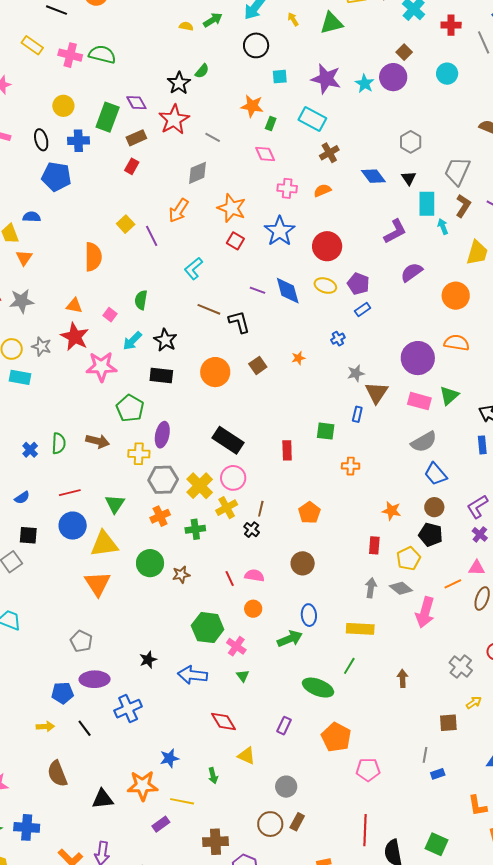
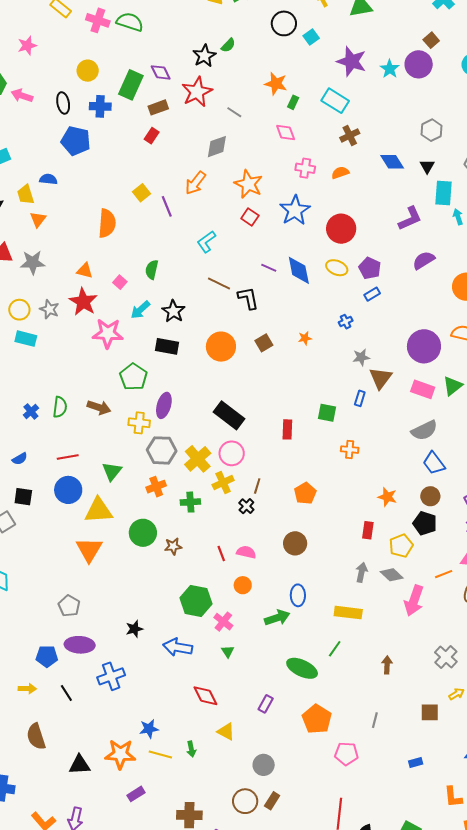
cyan square: (280, 77) -> (311, 37), moved, turned -35
gray line: (425, 755) -> (375, 720), moved
yellow line: (182, 801) -> (160, 755), moved

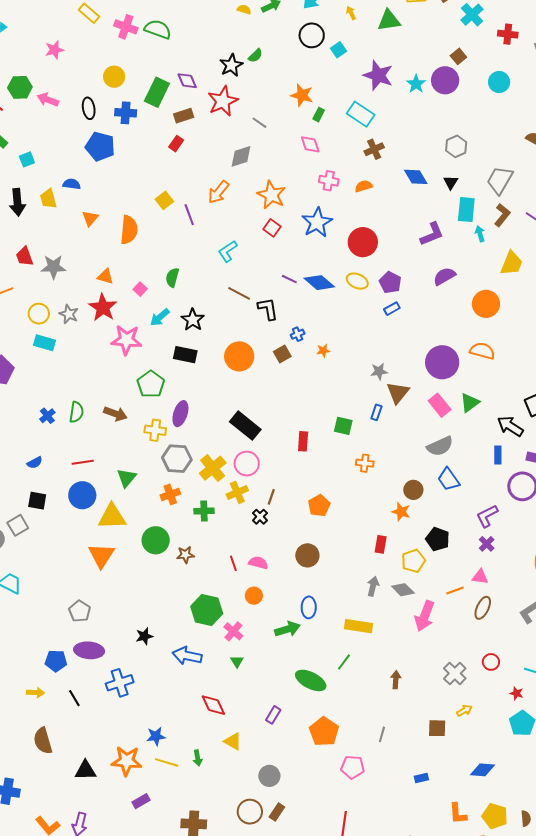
orange triangle: (38, 219) -> (90, 218), moved
blue diamond: (299, 270) -> (319, 283), turned -40
blue cross: (346, 322) -> (298, 334), moved
pink rectangle: (423, 389) -> (440, 405), turned 30
brown circle: (430, 496) -> (413, 490), moved

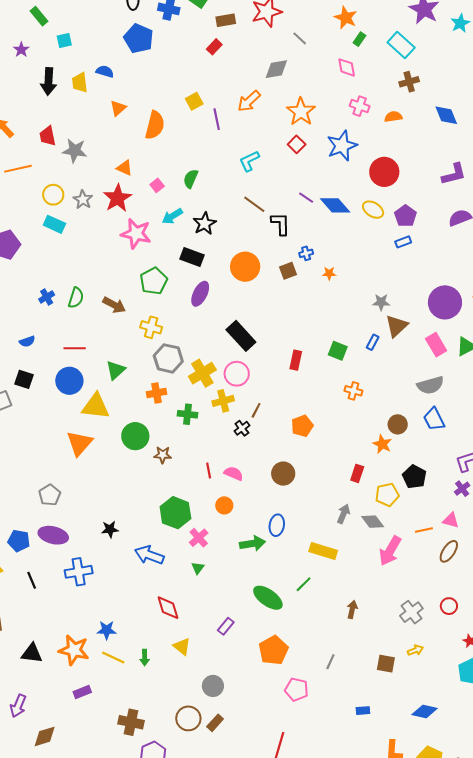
purple ellipse: (180, 414) -> (200, 294), moved

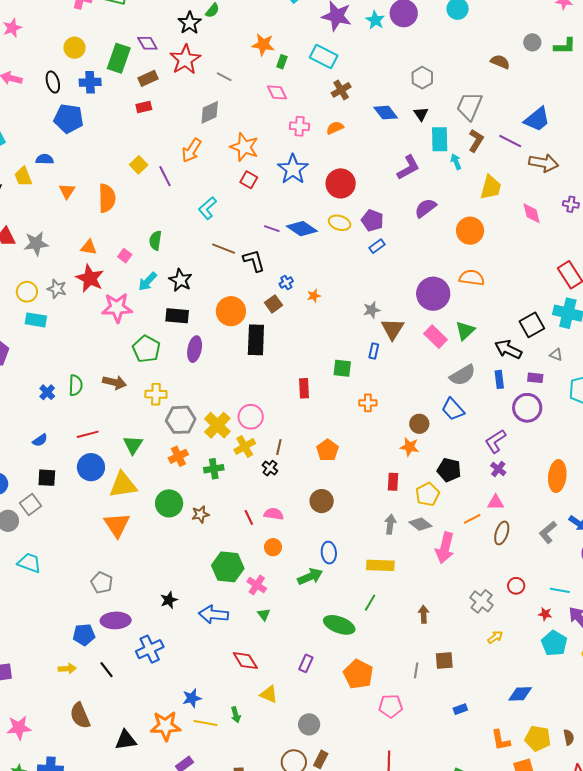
red rectangle: (214, 47) -> (144, 107), turned 49
black rectangle: (241, 336) -> (256, 340), moved, turned 60
gray semicircle: (430, 385) -> (463, 375), moved
brown square: (386, 664) -> (444, 660), moved

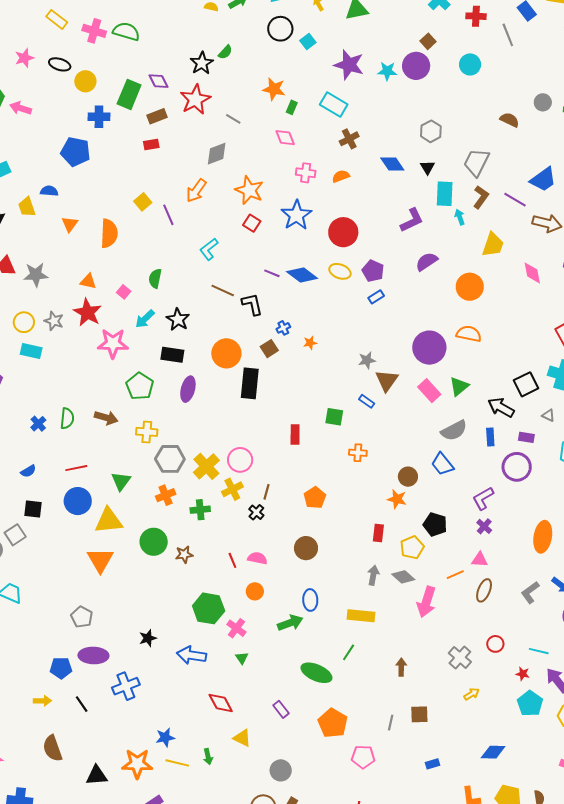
cyan star: (375, 20) -> (387, 71), turned -30
black ellipse: (53, 82) -> (60, 64), moved, turned -60
blue rectangle: (374, 351) -> (367, 401), turned -70
purple rectangle: (306, 663) -> (281, 709), turned -66

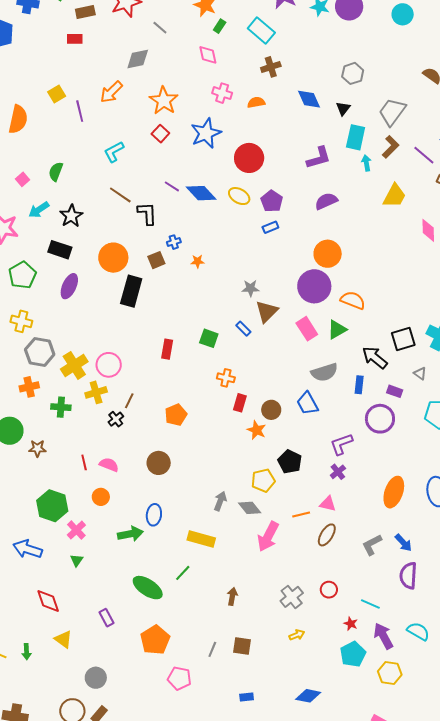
orange circle: (470, 287) -> (328, 254), moved
orange semicircle: (469, 334) -> (353, 300), moved
red rectangle: (378, 533) -> (240, 403), moved

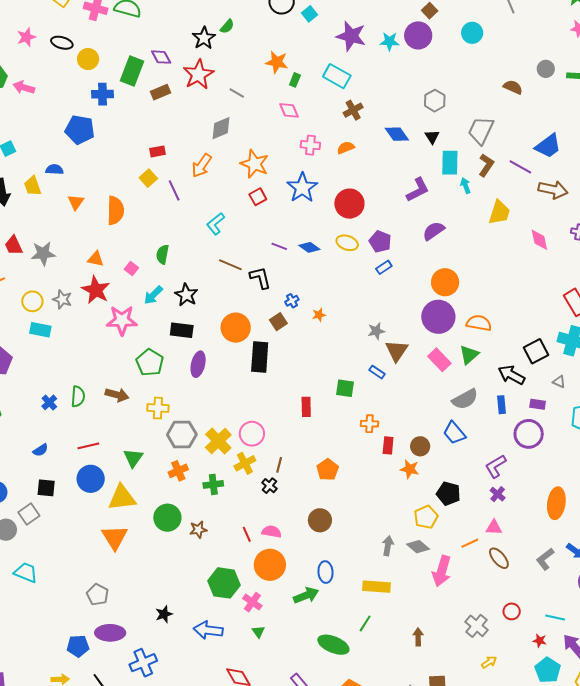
red rectangle: (75, 39) -> (157, 151), moved
red square: (160, 134) -> (258, 197), turned 30
blue diamond: (201, 193) -> (309, 247), size x0.7
orange circle: (101, 497) -> (270, 565), size x1.8
brown ellipse: (327, 535) -> (499, 558), turned -60

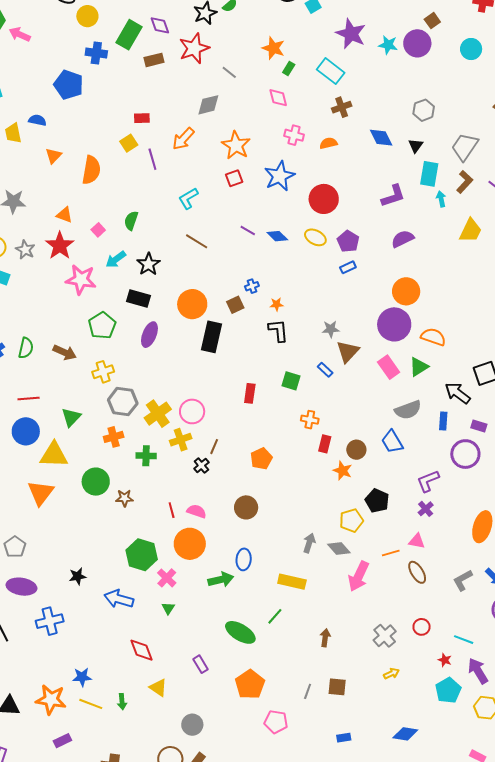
black L-shape: (260, 278) -> (278, 331), moved
yellow cross: (158, 408) -> (103, 372), turned -30

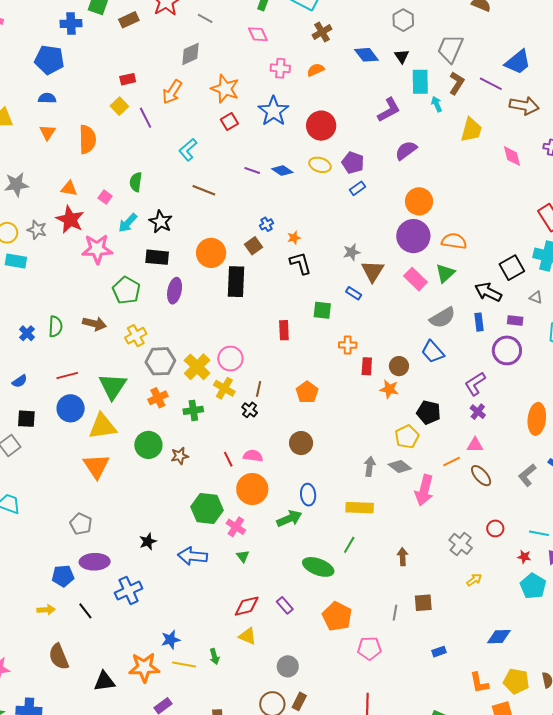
blue semicircle: (37, 120) -> (47, 98), moved
green triangle: (71, 417) -> (113, 386), size x1.4
yellow cross: (181, 440) -> (224, 388), turned -30
red diamond: (142, 650) -> (247, 606), moved, turned -72

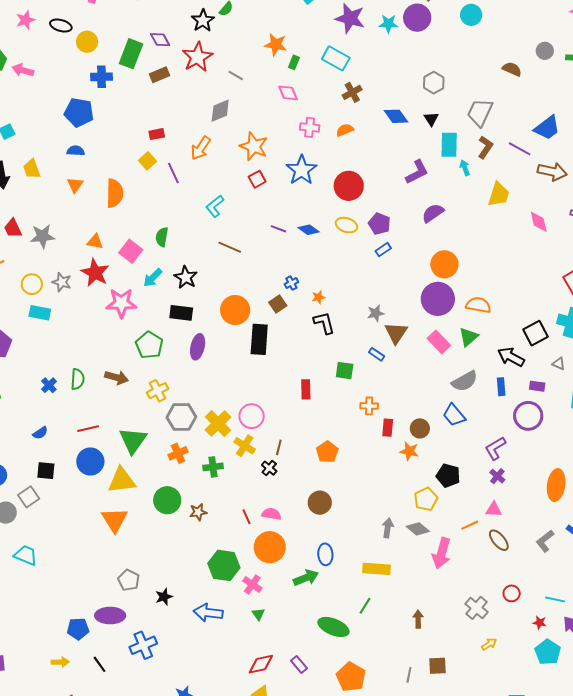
pink square: (105, 197) -> (131, 251), size x1.6
gray pentagon: (81, 524) -> (129, 580), moved

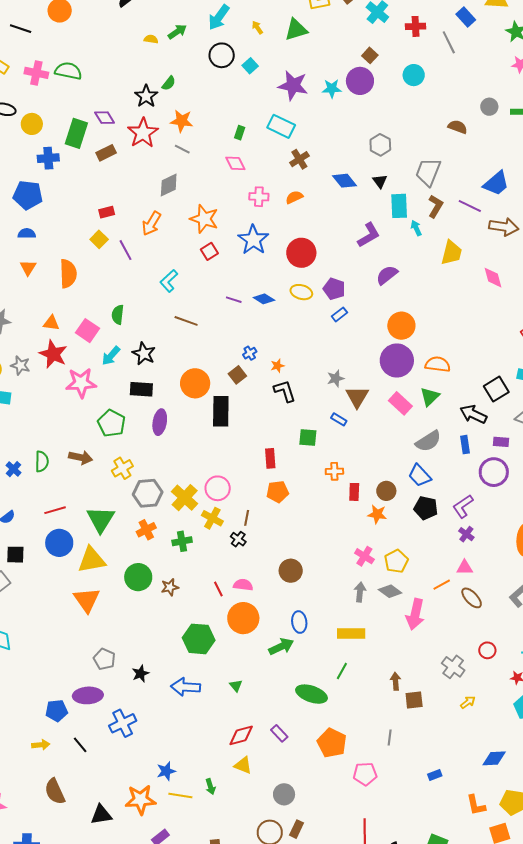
orange star: (276, 45) -> (182, 121), moved
orange pentagon: (327, 452) -> (278, 492), moved, turned 30
black pentagon: (448, 476) -> (426, 508), moved
pink cross: (252, 585) -> (364, 556), moved
brown square: (437, 666) -> (414, 700), moved

